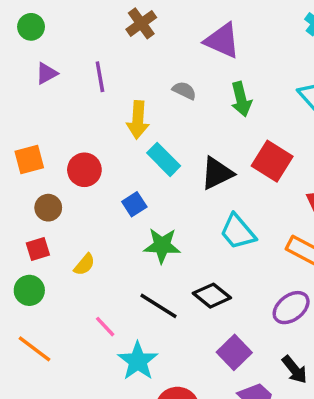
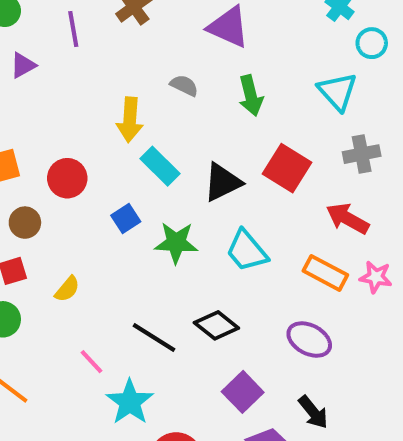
purple line: (100, 77) -> (73, 29), moved
green star: (162, 246) -> (176, 243), moved
purple ellipse: (291, 308) -> (309, 340), turned 66

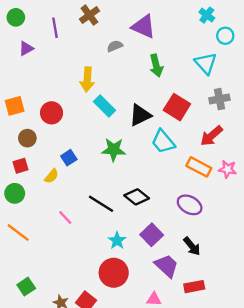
gray semicircle: (184, 85) -> (115, 46), moved, turned -49
blue square: (126, 219) -> (69, 158), moved
red arrow: (348, 219) -> (211, 136), turned -70
cyan trapezoid: (247, 251) -> (163, 142), moved
cyan star: (130, 402) -> (117, 241), moved, size x0.7

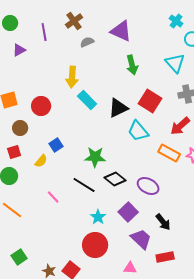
gray semicircle: (115, 46) -> (87, 42), moved
green star: (114, 150) -> (95, 157), moved
purple ellipse: (190, 205) -> (148, 186), moved

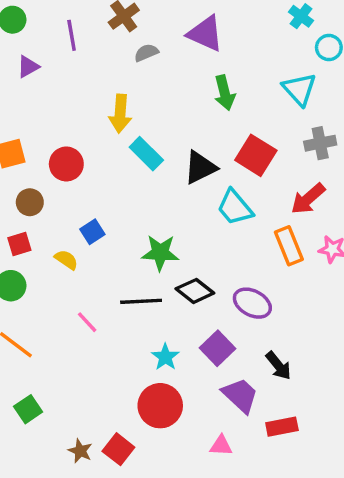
orange rectangle: (169, 153) -> (289, 246), turned 40
yellow semicircle: (41, 161) -> (66, 260), turned -96
black line: (84, 185) -> (141, 301), turned -35
green square: (19, 257) -> (28, 409), moved

